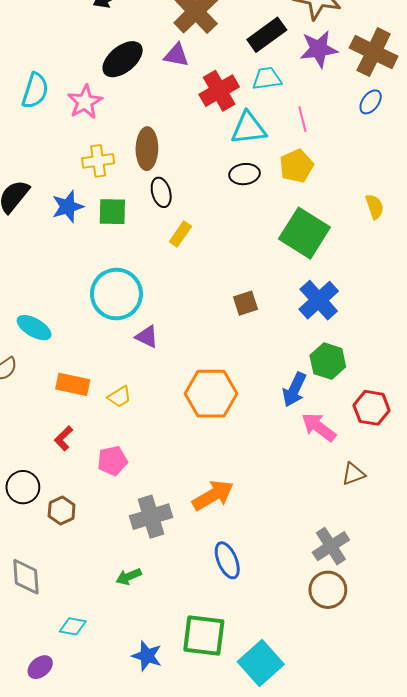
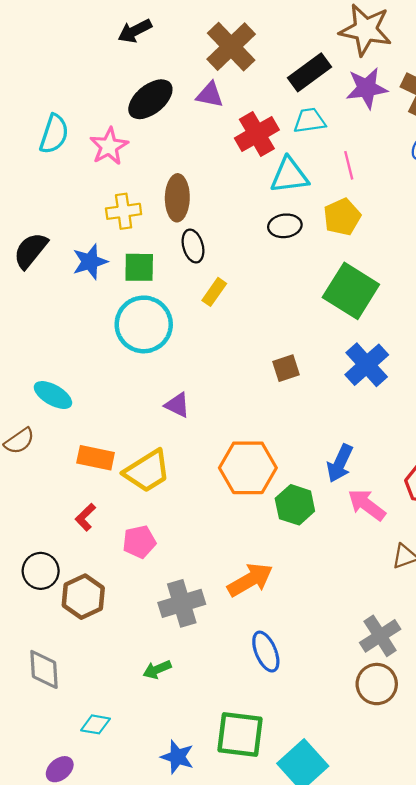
cyan circle: (116, 294) -> (144, 324), moved
green hexagon: (328, 361) -> (295, 505), moved
yellow trapezoid: (119, 397) -> (147, 471), size x1.8
brown hexagon: (62, 511) -> (83, 597), size x1.4

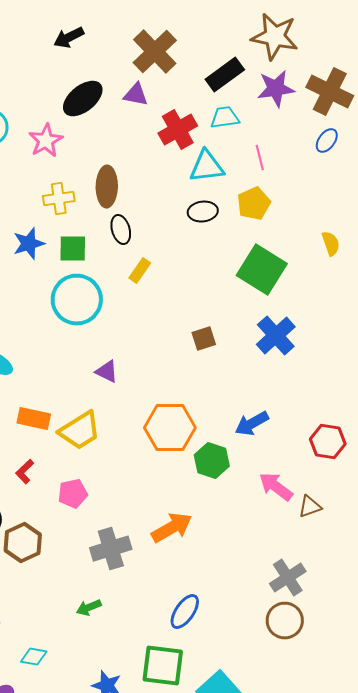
blue arrow: (340, 463) -> (252, 424), turned 36
pink arrow: (367, 505) -> (276, 487), moved
blue ellipse: (266, 652) -> (185, 612), moved, turned 57

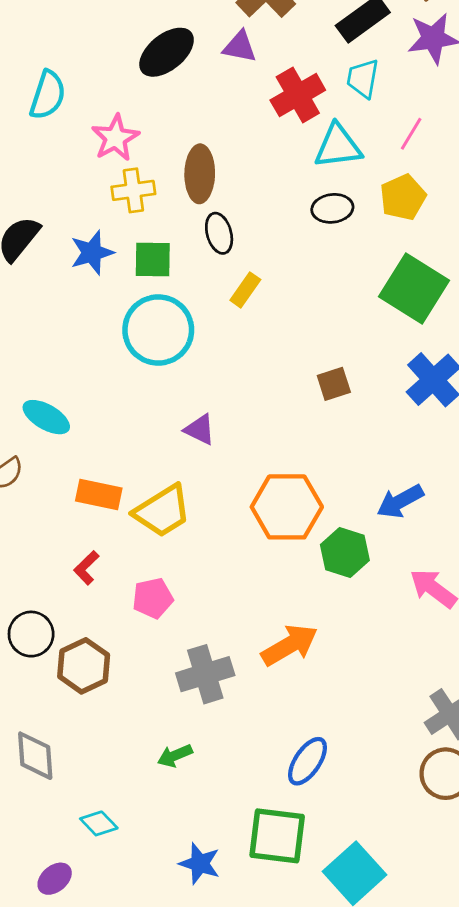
cyan trapezoid: (225, 118) -> (363, 78), turned -72
pink star: (46, 141) -> (115, 138), moved
pink line: (260, 158) -> (411, 134), turned 45
cyan diamond: (34, 657) -> (99, 823), turned 36

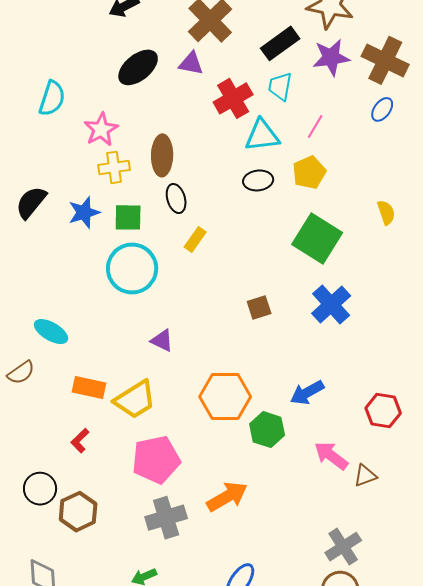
pink pentagon: (153, 598) -> (156, 460), moved, size x1.6

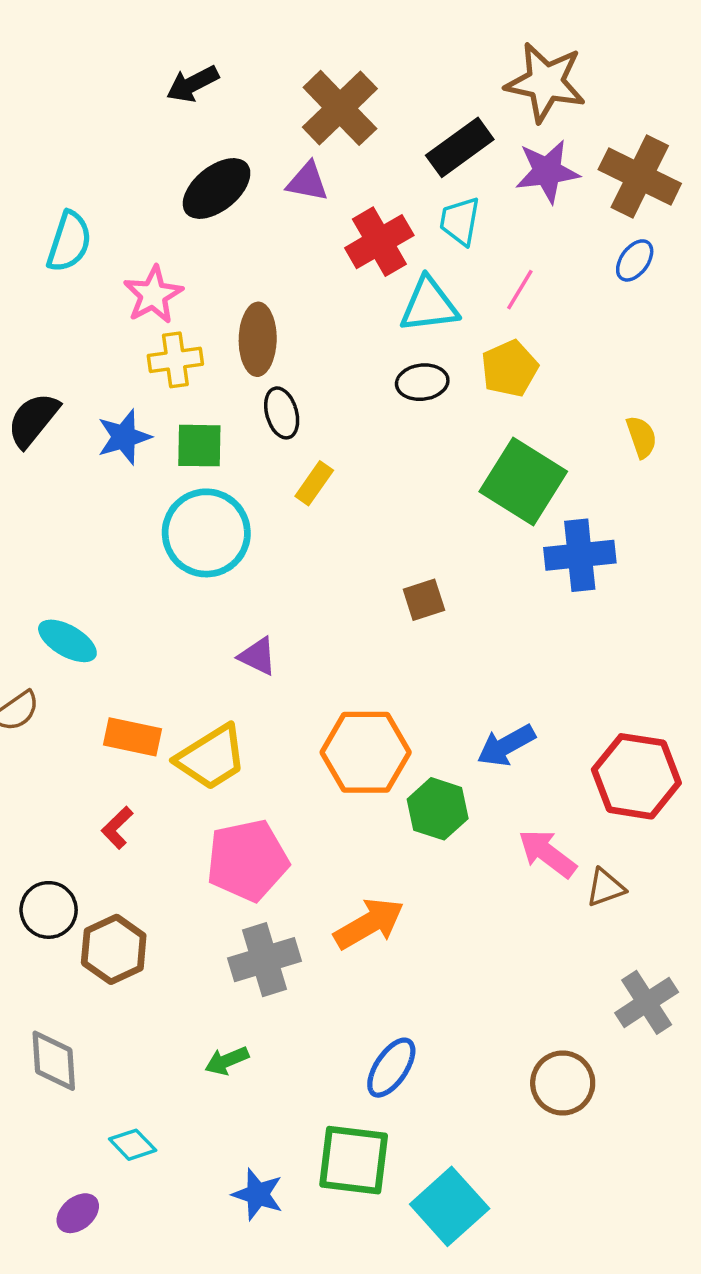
blue cross: (331, 305) -> (580, 555), moved, turned 36
red hexagon: (383, 411) -> (636, 776), size x1.4
gray cross: (343, 547) -> (647, 1002), moved

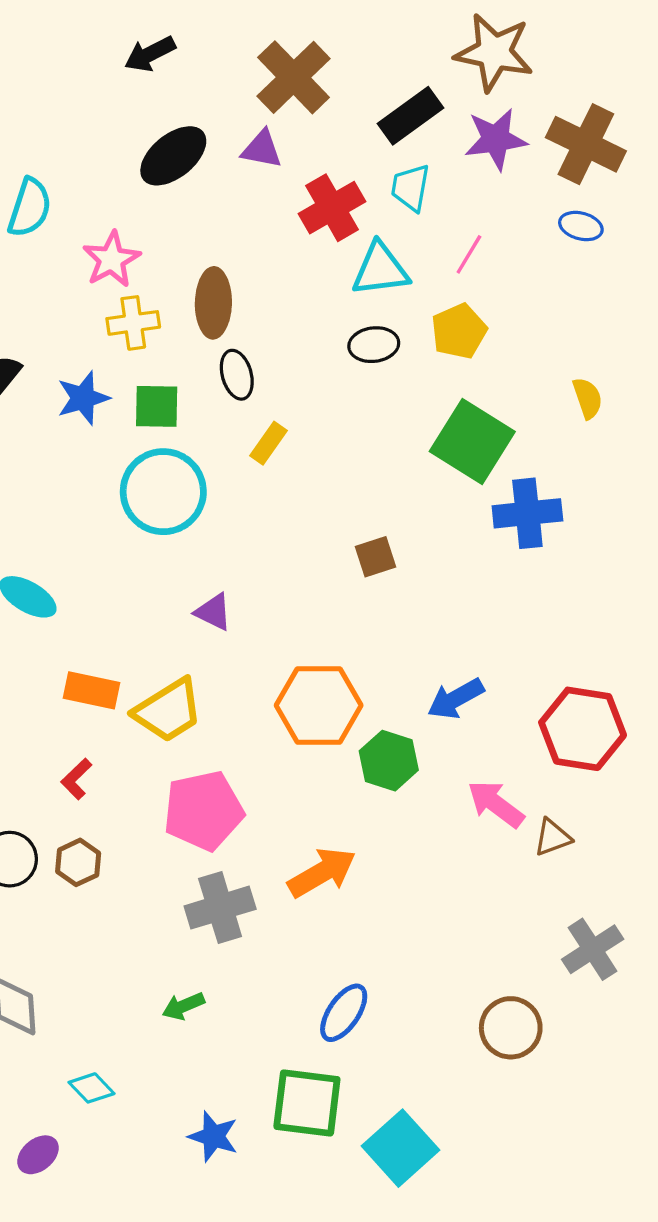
blue ellipse: (635, 260) -> (581, 226), turned 69
brown hexagon: (114, 949) -> (78, 862), moved, size x0.7

